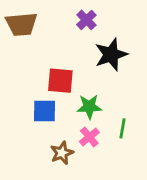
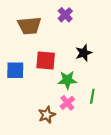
brown trapezoid: (21, 24) -> (29, 26), moved
black star: (111, 55) -> (84, 53), moved, size x0.7
blue square: (44, 111) -> (15, 70), moved

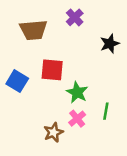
black star: (84, 53) -> (110, 44), moved
blue square: (15, 70) -> (17, 81), turned 30
green star: (67, 80) -> (77, 92), turned 30

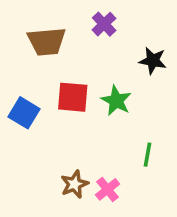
black star: (110, 44) -> (153, 61), turned 30
green star: (77, 92) -> (116, 101), moved
pink cross: (77, 119) -> (108, 189), moved

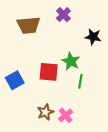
red square: (73, 97) -> (49, 72), moved
blue square: (24, 113) -> (15, 80), moved, turned 30
green line: (148, 155) -> (80, 81), moved

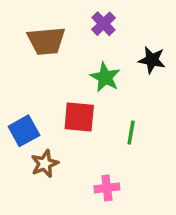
green star: (71, 61) -> (105, 77), moved
brown star: (45, 112) -> (45, 164), moved
pink cross: (66, 115) -> (107, 188), turned 32

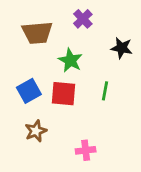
green star: (105, 77) -> (70, 60), moved
blue square: (24, 131) -> (29, 91), moved
green line: (131, 133) -> (105, 91), moved

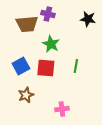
purple cross: (83, 19) -> (48, 14), moved, turned -32
black star: (122, 48) -> (88, 19), moved

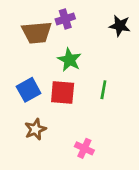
purple cross: (48, 14) -> (65, 19), turned -32
pink cross: (62, 109) -> (84, 148), turned 32

